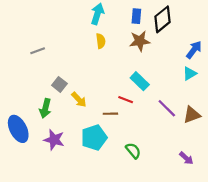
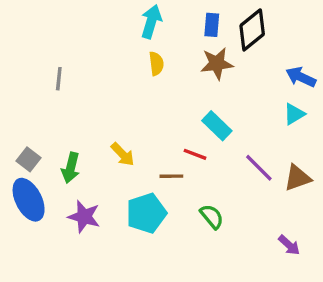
blue arrow: (194, 50) -> (301, 77), turned -102
gray line: (38, 51) -> (59, 79), turned -64
gray square: (59, 84) -> (29, 159), moved
green semicircle: (133, 151) -> (212, 217), moved

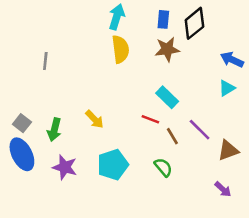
yellow semicircle: (156, 64) -> (120, 49), size x1.5
brown line: (171, 176) -> (172, 136), moved, turned 60
brown triangle: (297, 178) -> (228, 150), moved

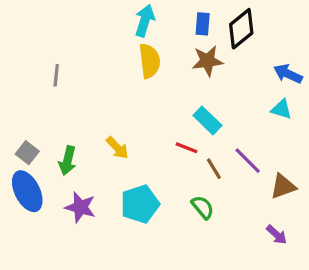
cyan triangle: (227, 88) -> (281, 109), turned 48

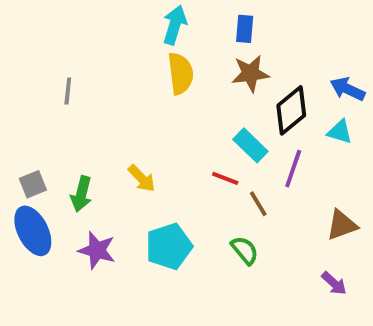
black diamond: (241, 29) -> (291, 110), moved
gray square: (27, 153) -> (33, 184), turned 30
purple line: (248, 161) -> (293, 169), moved, turned 64

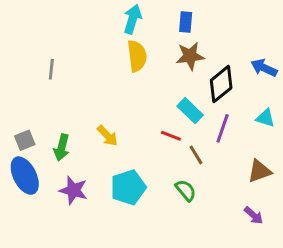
cyan triangle: (340, 132) -> (265, 118), moved

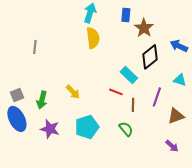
brown star: (190, 56) -> (144, 28), moved, turned -30
purple line: (223, 128) -> (157, 97), moved
brown line: (196, 155) -> (133, 105), turned 32

